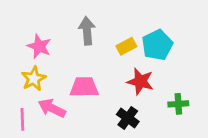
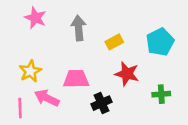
cyan pentagon: (157, 45) -> (160, 42), moved
pink star: (39, 46) -> (35, 18), moved
black cross: (128, 118) -> (102, 103), moved, turned 30

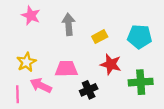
cyan pentagon: (160, 42) -> (140, 37), turned 30
green cross: (161, 94) -> (141, 82), size x1.5

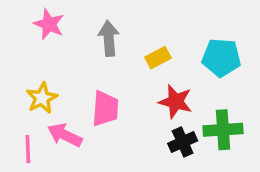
pink trapezoid: (66, 69) -> (105, 109), turned 95
black cross: (89, 90) -> (183, 142), moved

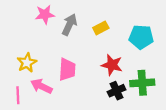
pink star: (49, 24) -> (45, 15), moved, turned -30
gray arrow: (109, 38) -> (69, 25), turned 30
yellow rectangle: (158, 58) -> (101, 28), moved

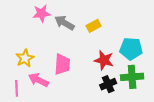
gray arrow: (69, 25) -> (64, 23), turned -84
cyan pentagon: (141, 37) -> (131, 49), moved

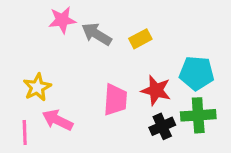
pink trapezoid: (62, 64) -> (115, 100), moved

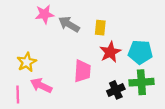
yellow rectangle: (140, 39) -> (100, 28), turned -56
red star: (156, 90) -> (110, 52), moved, turned 30

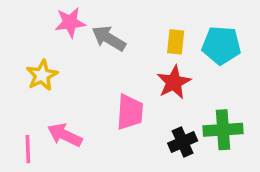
yellow rectangle: (100, 28) -> (176, 42), moved
cyan pentagon: (140, 52) -> (221, 45), moved
yellow star: (27, 62) -> (42, 75), moved

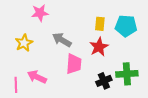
gray arrow: (109, 38) -> (62, 40), moved

